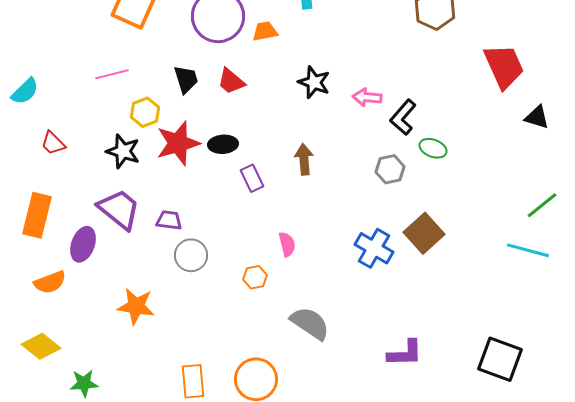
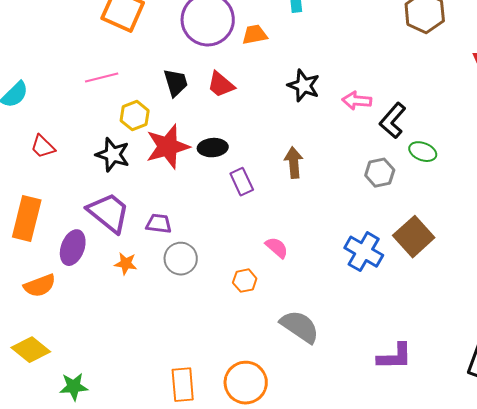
pink semicircle: (287, 244) -> (277, 248), turned -35
orange star: (136, 306) -> (126, 264), moved, size x0.6

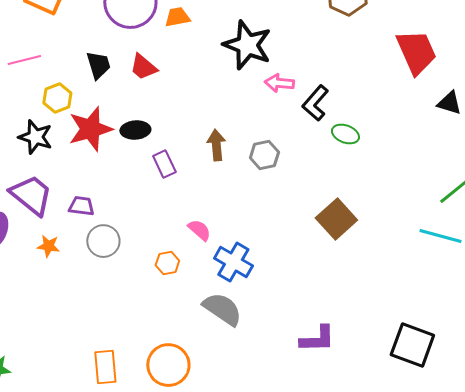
black star: (304, 86) -> (247, 45), moved, size x1.5
gray hexagon: (380, 173) -> (264, 155), moved
blue cross: (364, 252) -> (233, 262), moved

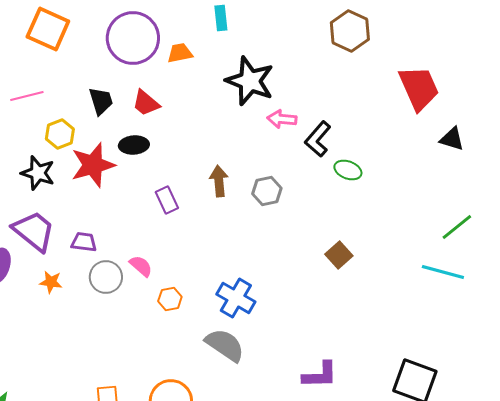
black ellipse: (135, 130) -> (134, 145), moved
brown square: (336, 219) -> (339, 255), size x0.7
pink semicircle: (199, 230) -> (141, 266), moved

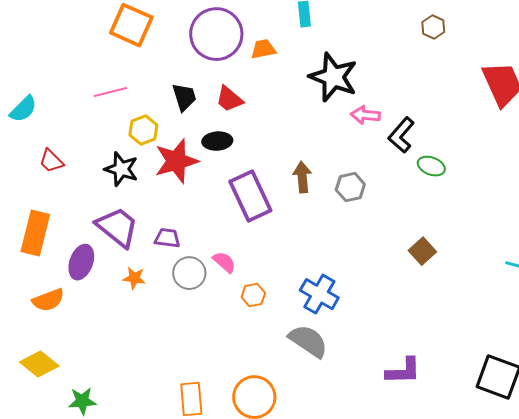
brown hexagon: (350, 31) -> (433, 27), size x0.6
purple rectangle: (167, 200) -> (250, 196), size x1.8

